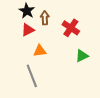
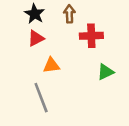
brown arrow: (45, 18) -> (69, 14), moved
red cross: (71, 28) -> (91, 36), turned -36

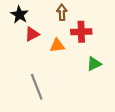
black star: (35, 14) -> (19, 15), moved
orange triangle: (51, 65) -> (57, 46), moved

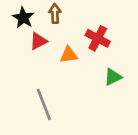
brown arrow: (62, 12) -> (55, 14), moved
red cross: (81, 32) -> (98, 38), turned 30

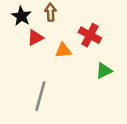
gray line: (44, 105) -> (40, 96), turned 36

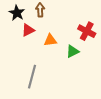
red cross: (90, 35) -> (87, 31), moved
green triangle: (104, 71) -> (73, 51), moved

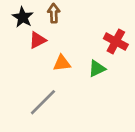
orange triangle: (50, 40) -> (62, 63), moved
gray line: (32, 77) -> (43, 102), turned 30

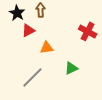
green triangle: (97, 68) -> (71, 68), moved

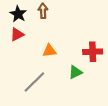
red triangle: (28, 30) -> (17, 35), moved
red cross: (88, 31) -> (93, 52), moved, turned -30

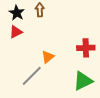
orange triangle: (49, 51) -> (48, 57), moved, turned -32
green triangle: (75, 72) -> (83, 81), moved, size x1.5

